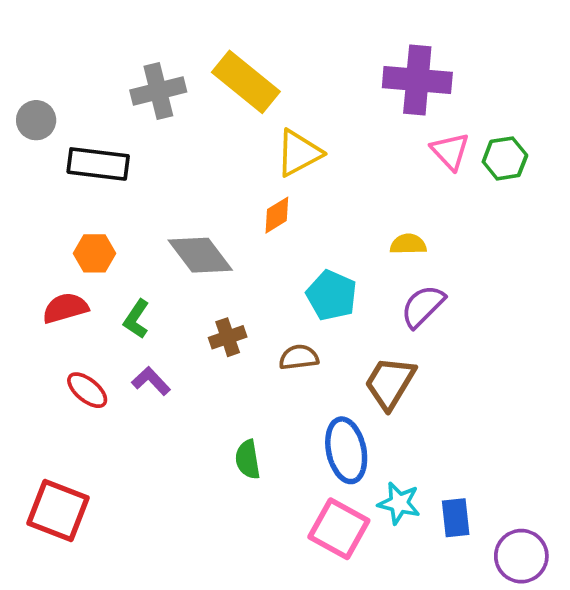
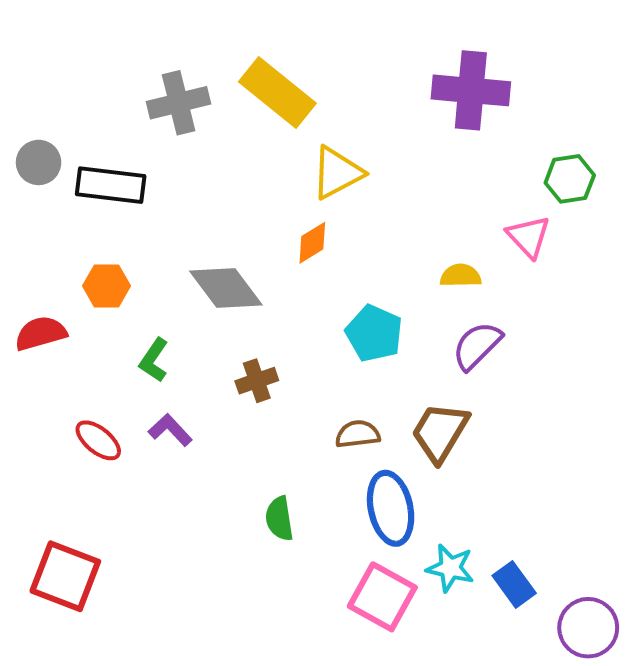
gray circle: (36, 120) -> (39, 162), moved
pink triangle: (450, 151) -> (528, 237), moved
red semicircle: (65, 308) -> (41, 333), moved
brown semicircle: (299, 357) -> (358, 434), moved
blue rectangle: (456, 518) -> (514, 584), turned -30

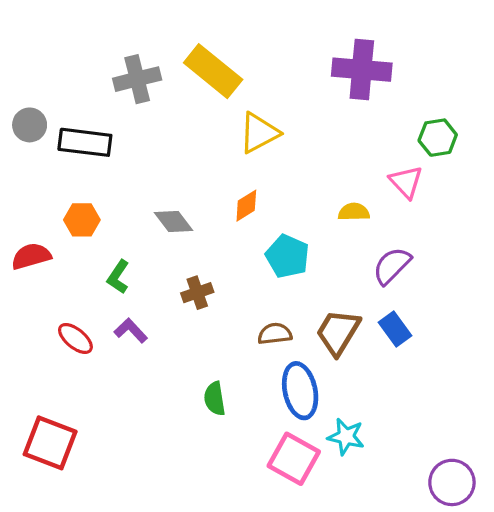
orange diamond: (312, 243) -> (246, 206), moved
gray diamond: (226, 288) -> (174, 221), size x0.7
purple semicircle: (477, 346) -> (392, 266), moved
blue rectangle: (514, 584) -> (395, 329), moved

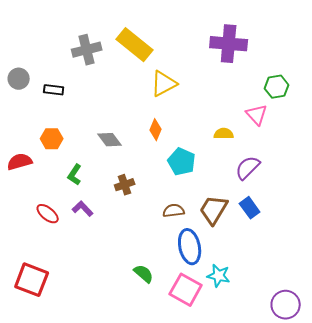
black rectangle: (85, 142) -> (54, 90), size x0.6
orange diamond: (246, 206) -> (156, 130), turned -35
green semicircle: (215, 399) -> (144, 274), moved, turned 140

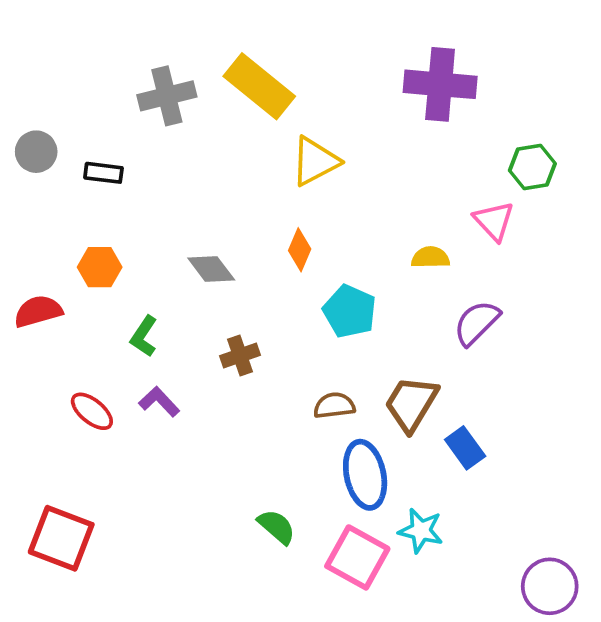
blue rectangle: (250, 208) -> (465, 448), moved

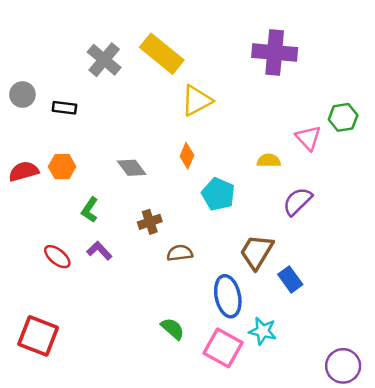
gray cross: (167, 96) -> (104, 60), turned -36
green hexagon: (532, 167) -> (343, 117), moved
red semicircle: (38, 311) -> (24, 171), moved
brown semicircle: (334, 406) -> (180, 253), moved

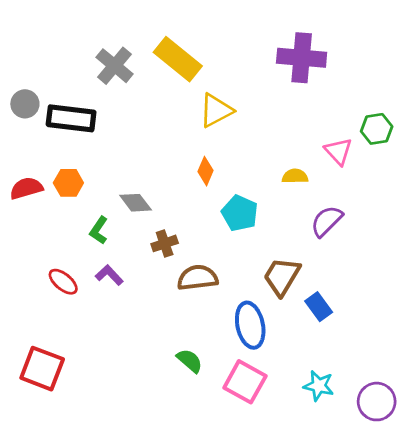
black rectangle: (64, 108) -> (71, 118), size x1.8
gray diamond: (132, 168) -> (136, 203), moved
brown semicircle: (180, 253) -> (198, 278), size x1.4
cyan star: (263, 331) -> (319, 386), moved

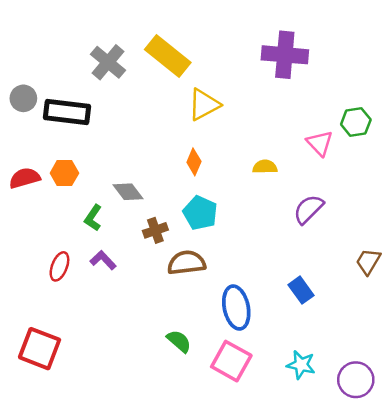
yellow semicircle: (295, 176) -> (265, 167), moved
cyan pentagon: (240, 213) -> (200, 213), moved
brown trapezoid: (282, 276) -> (368, 261), moved, size x0.7
red ellipse: (63, 282) -> (59, 266), turned 72

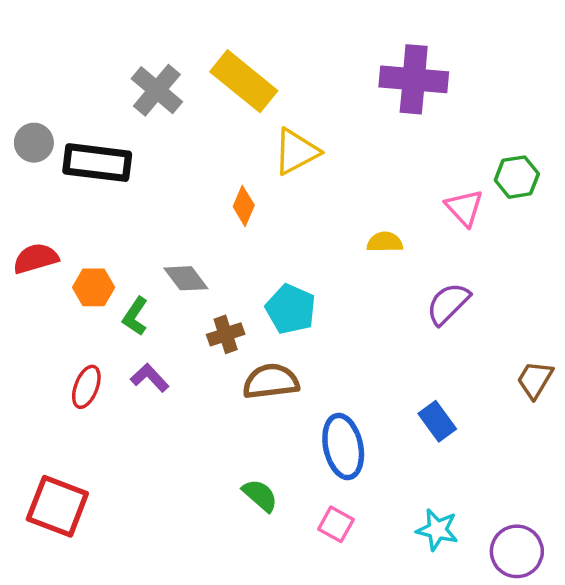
orange diamond: (194, 162) -> (244, 206), moved
orange hexagon: (64, 173) -> (94, 287), moved
pink square: (231, 361) -> (336, 524), size x0.6

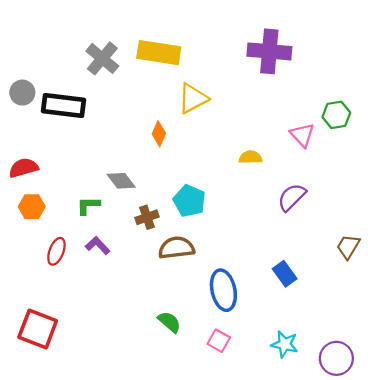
yellow rectangle: (244, 81) -> (159, 53), turned -30
orange hexagon: (94, 287) -> (32, 207), moved
green L-shape: (135, 316) -> (88, 205), turned 55

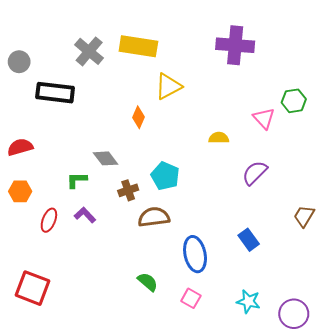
gray circle: (22, 93) -> (19, 62), moved
orange hexagon: (32, 207) -> (20, 191), moved

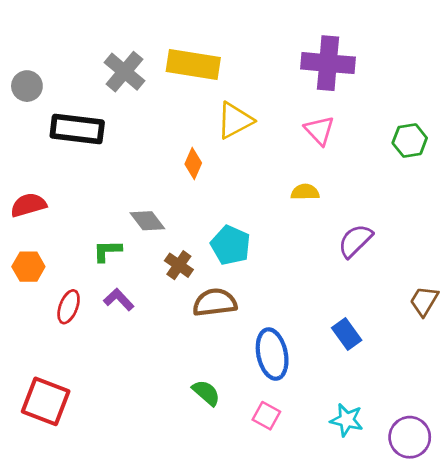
pink triangle: (264, 118) -> (319, 130), moved
brown cross: (128, 190) -> (179, 265), turned -36

